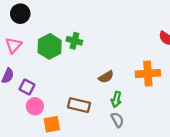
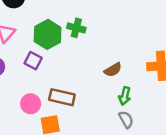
purple square: (27, 87) -> (33, 61), moved
brown rectangle: (79, 105) -> (62, 97), moved

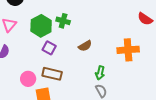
purple square: (33, 61) -> (49, 48), moved
brown semicircle: (113, 70) -> (85, 46), moved

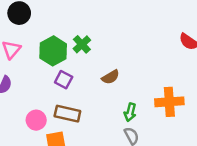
green cross: (63, 21) -> (82, 44), turned 32
orange cross: (128, 50) -> (169, 102), moved

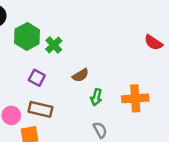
green hexagon: (53, 51) -> (27, 36), moved
green arrow: (130, 112) -> (96, 97), moved

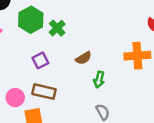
purple square: (37, 78) -> (40, 60), turned 35
orange cross: (135, 98) -> (137, 56), moved

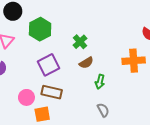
green cross: (57, 28) -> (80, 42), moved
purple square: (40, 60) -> (49, 65), size x1.5

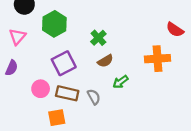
green arrow: (100, 82) -> (120, 82), turned 40
pink circle: (26, 97) -> (41, 89), moved
gray semicircle: (103, 110) -> (94, 97), moved

